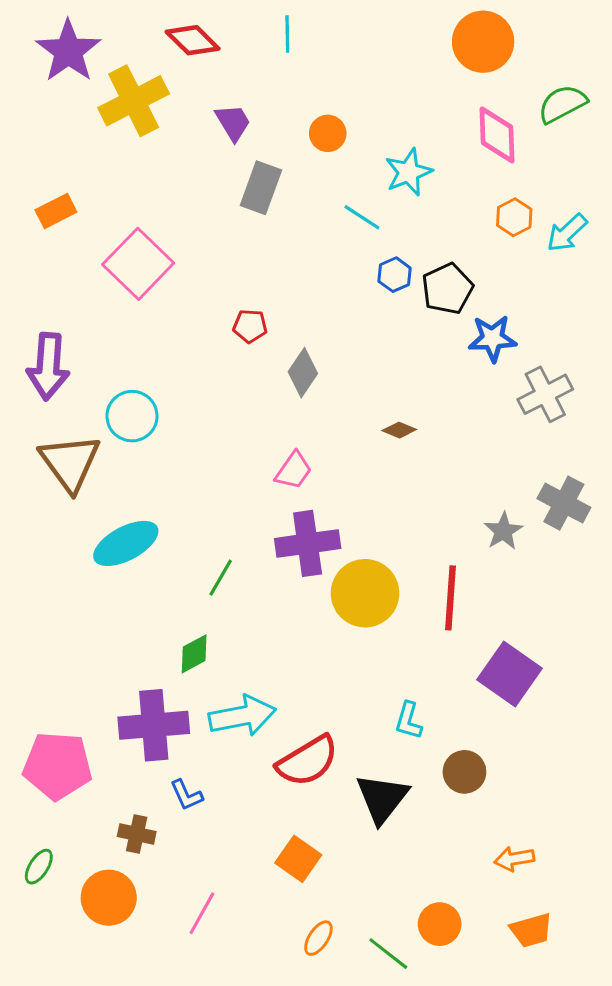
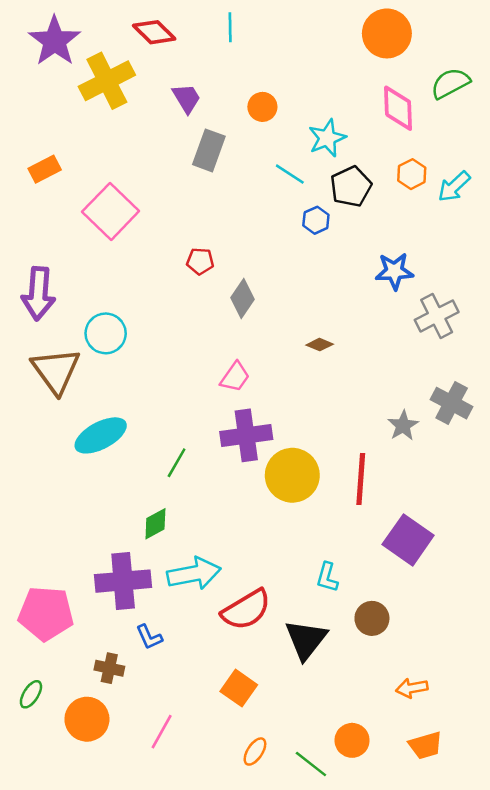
black pentagon: (447, 289) -> (351, 187), moved

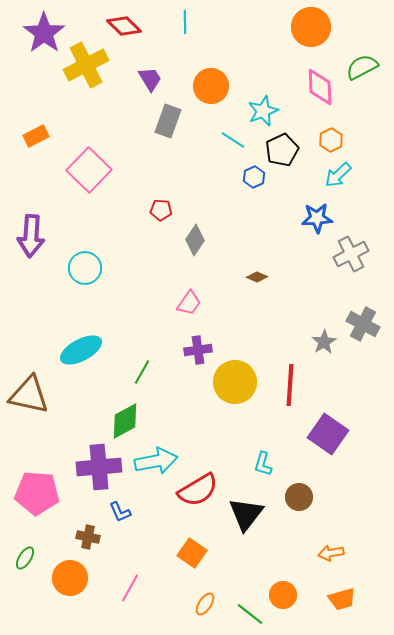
orange circle: (262, 107) -> (211, 86), size x1.5
cyan arrow: (454, 187) -> (338, 175), moved
brown triangle: (56, 371) -> (29, 395), moved, turned -42
purple cross: (246, 435) -> (198, 350), size x0.7
green diamond: (155, 524) -> (125, 421), size x1.4

